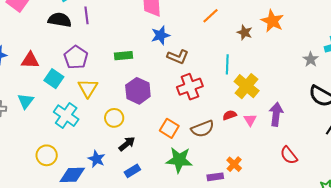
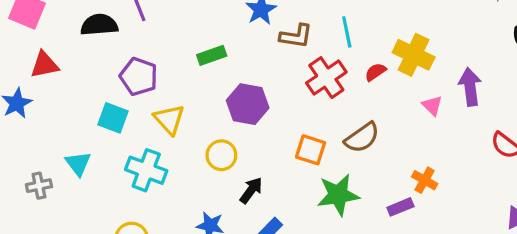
red triangle: (30, 60) -> (44, 65), moved
cyan line: (227, 64) -> (347, 32), moved
red semicircle: (230, 115) -> (375, 72), moved

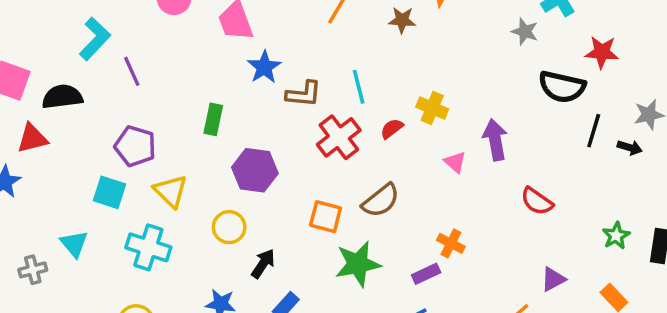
black semicircle: (99, 25) -> (62, 97), moved
green rectangle: (212, 55) -> (213, 119), turned -56
yellow cross: (414, 55) -> (432, 108), size x0.7

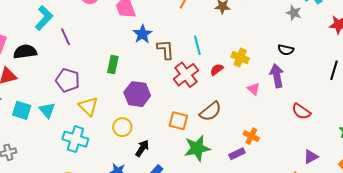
black semicircle: (562, 87) -> (286, 50), moved, size x0.6
brown L-shape: (304, 94) -> (165, 50), turned -100
cyan square: (110, 192) -> (22, 110), moved
cyan triangle: (74, 244) -> (47, 110), moved

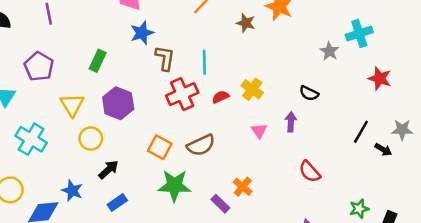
purple arrow: (277, 76) -> (291, 122), size x0.7
yellow triangle: (88, 106) -> (72, 105), moved
purple rectangle: (237, 154) -> (220, 204), turned 56

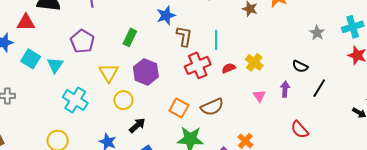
cyan cross: (359, 34) -> (353, 27), moved
black line: (361, 132) -> (319, 88), moved

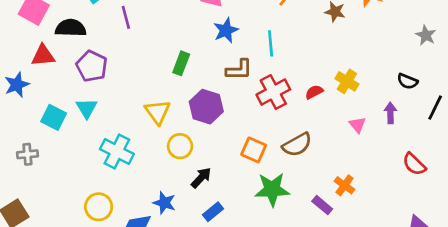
brown L-shape: (184, 36) -> (239, 70), moved, turned 85
cyan line: (216, 40) -> (271, 43), moved
purple pentagon: (82, 41) -> (92, 66), moved
cyan square: (31, 59) -> (54, 117), moved

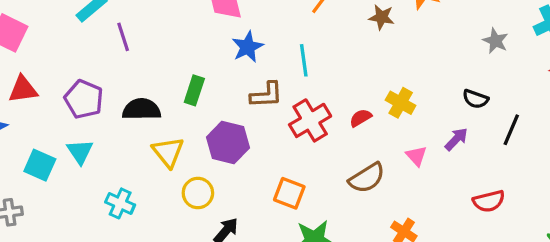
black semicircle: (71, 28) -> (141, 109), moved
purple arrow: (390, 113) -> (456, 139), turned 48
brown semicircle: (297, 145) -> (367, 178), moved
cyan cross: (117, 152) -> (120, 203), size x0.7
red semicircle: (414, 164) -> (489, 201), turned -55

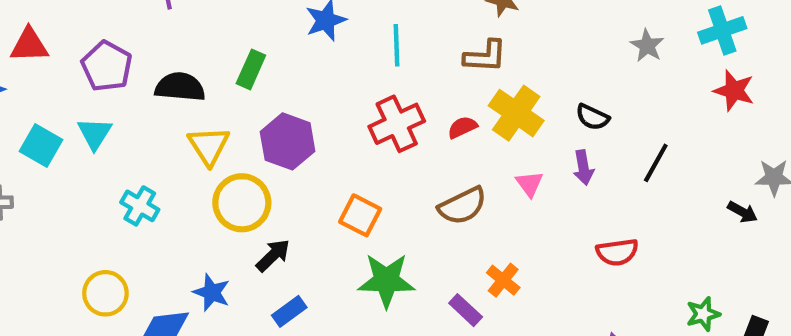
brown L-shape: (266, 95) -> (485, 56), moved
black semicircle: (475, 99) -> (592, 117), moved
yellow cross: (401, 103) -> (516, 113), size x1.4
purple arrow: (456, 139) -> (583, 168), turned 120
yellow circle: (198, 193) -> (242, 203), size x1.4

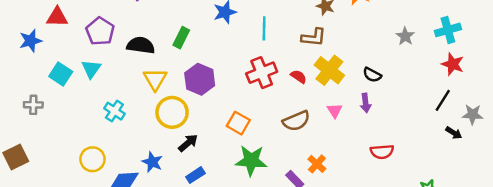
red semicircle: (462, 127) -> (299, 77), turned 56
black line: (656, 163) -> (443, 100), moved

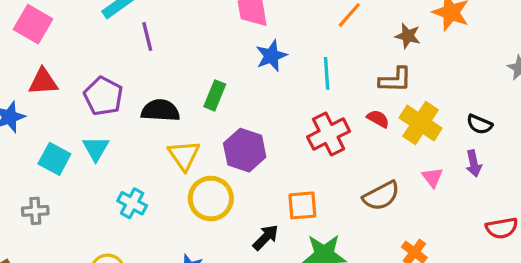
red semicircle: (299, 77) -> (378, 119), moved
gray cross: (33, 105) -> (35, 211), moved
orange square: (238, 123) -> (302, 205), turned -30
black arrow: (188, 143) -> (266, 237), moved

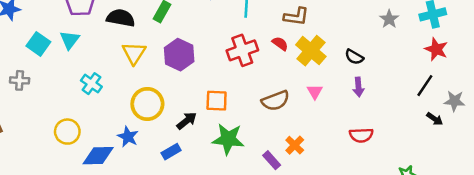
purple arrow: (474, 164) -> (358, 87), moved
yellow circle: (211, 198) -> (147, 104), moved

